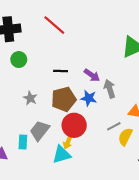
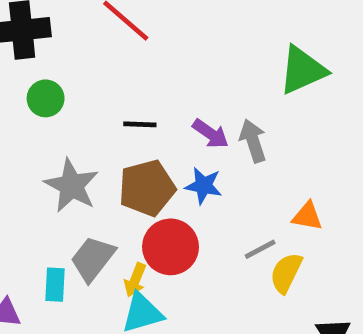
gray arrow: (110, 89) -> (253, 141), moved
gray star: (30, 98) -> (72, 186), size x1.6
yellow arrow: (68, 142) -> (135, 280), moved

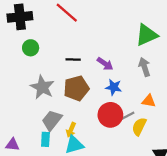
gray arrow: (253, 141) -> (144, 67), moved
blue star: (204, 186) -> (114, 87), moved
red circle: (171, 247) -> (110, 115), moved
cyan rectangle: (55, 285) -> (45, 139), moved

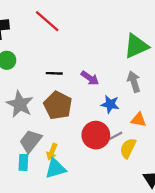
blue star: (114, 87) -> (110, 104), moved
brown pentagon: (76, 88) -> (58, 105), turned -30

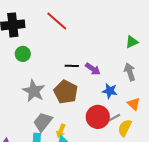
green triangle: (136, 46) -> (132, 42), size x0.6
black line: (54, 73) -> (72, 66), moved
orange triangle: (139, 120) -> (134, 104), turned 32

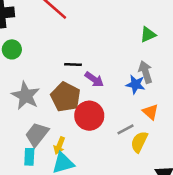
purple arrow: (93, 69) -> (94, 79), moved
blue star: (110, 91) -> (135, 84), moved
red circle: (98, 117) -> (89, 116), moved

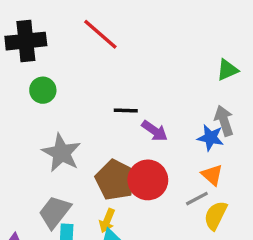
brown pentagon: (66, 97) -> (116, 180), moved
orange triangle: (150, 112) -> (212, 175), moved
gray trapezoid: (37, 134) -> (55, 212), moved

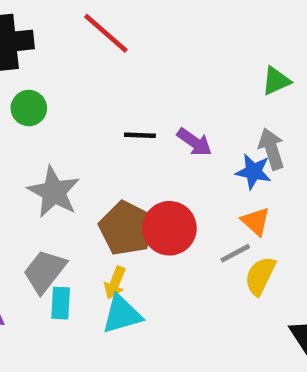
purple arrow: (155, 131) -> (194, 142), moved

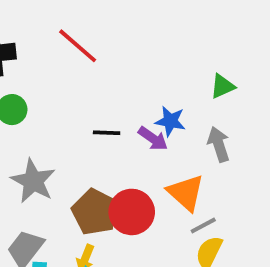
blue star: (253, 172) -> (170, 121), moved
orange triangle: (256, 221) -> (186, 193), moved, size x1.5
gray line: (235, 253) -> (203, 225), moved

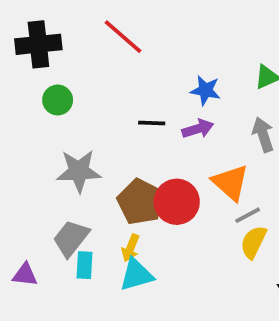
blue star: (170, 121) -> (205, 90), moved
purple arrow: (153, 139) -> (198, 129), turned -52
gray star: (33, 181) -> (79, 171), turned -30

